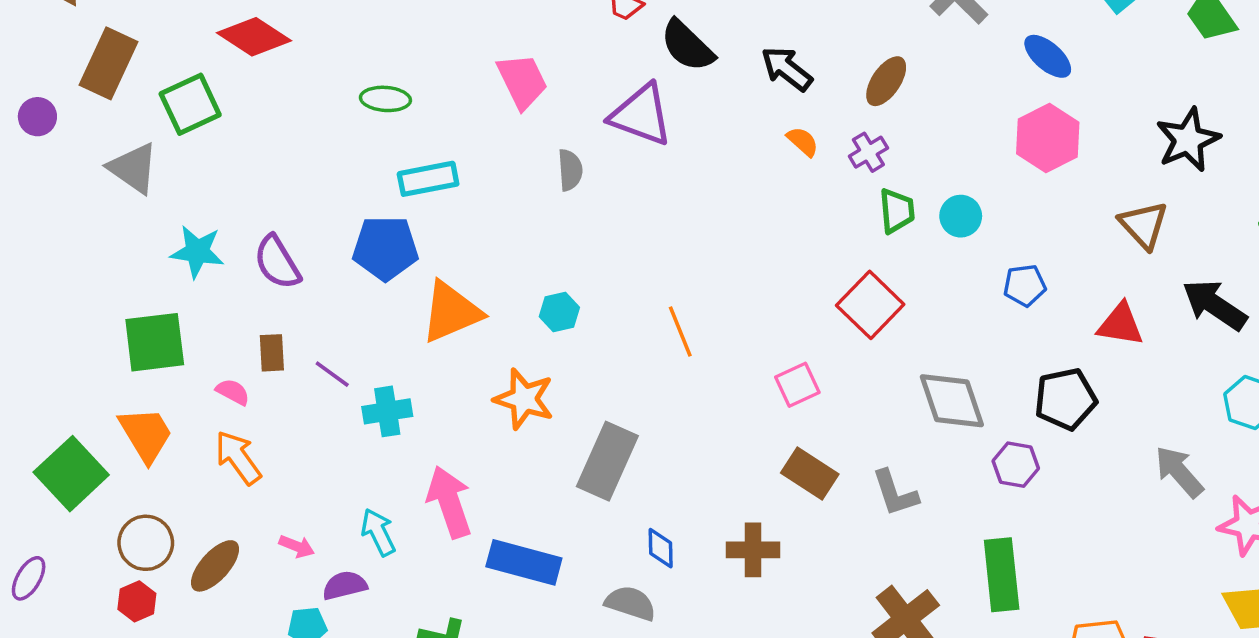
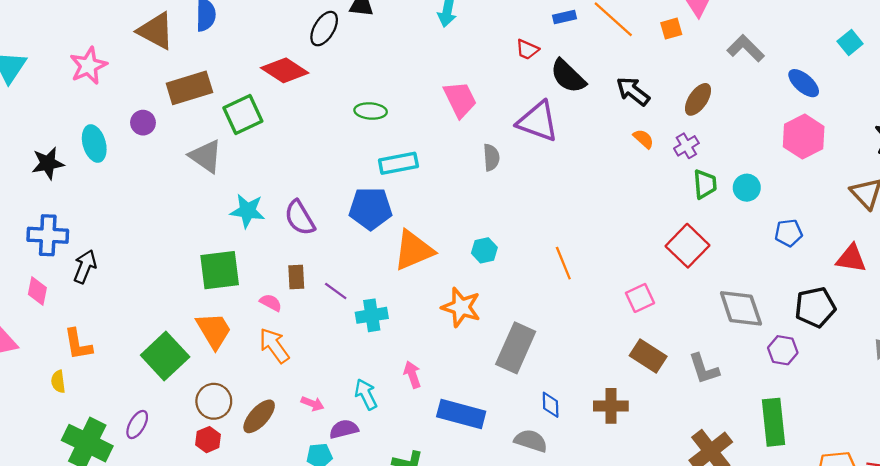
brown rectangle: (108, 63) -> (189, 88), turned 48
pink arrow: (449, 502) -> (412, 375), size x0.6

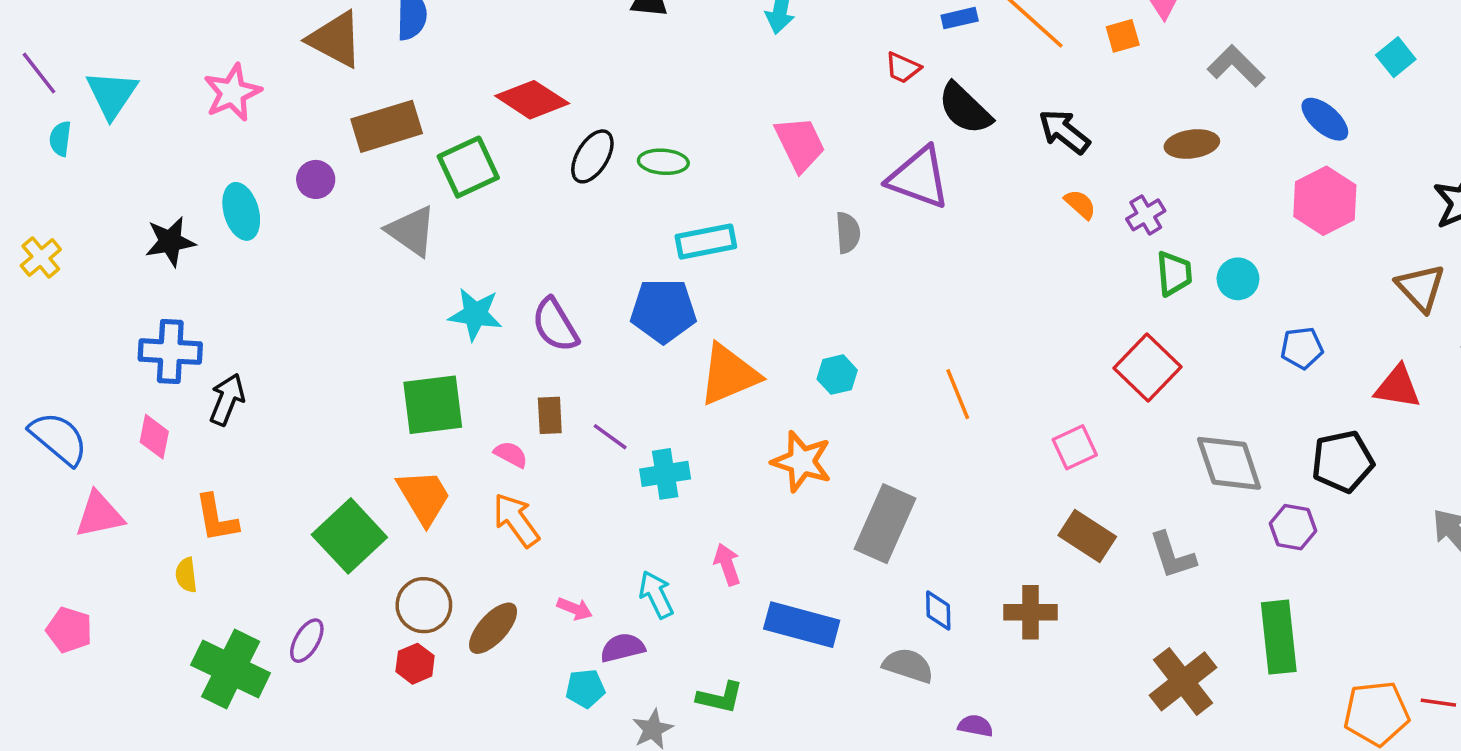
black ellipse: (324, 29) -> (592, 156), moved
brown ellipse: (698, 99) -> (1192, 144), moved, turned 48

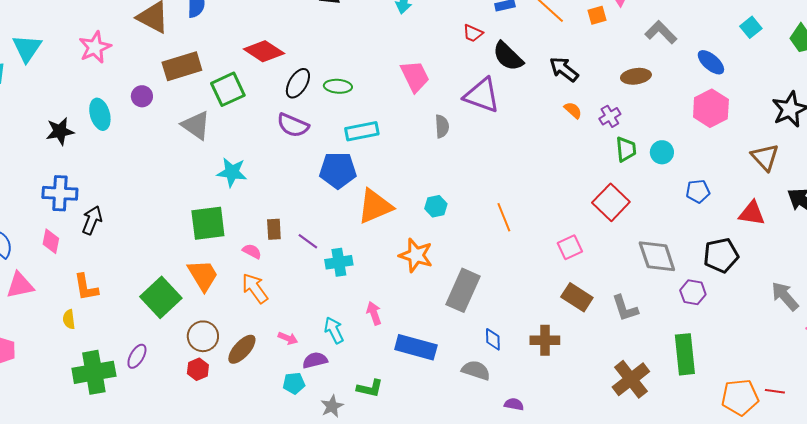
purple semicircle: (555, 325) -> (293, 125), moved, turned -36
green cross: (231, 669) -> (94, 372), turned -36

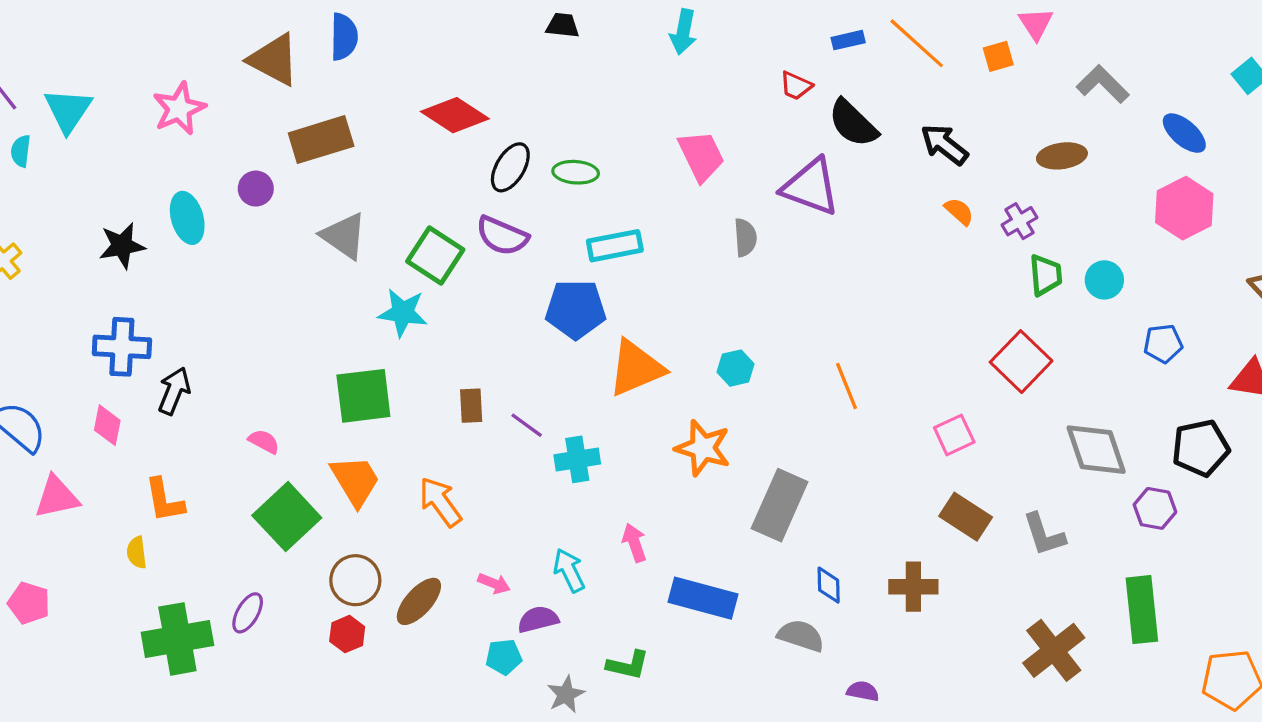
green square: (228, 89) -> (435, 255), moved, turned -32
pink semicircle: (252, 251) -> (264, 441), moved

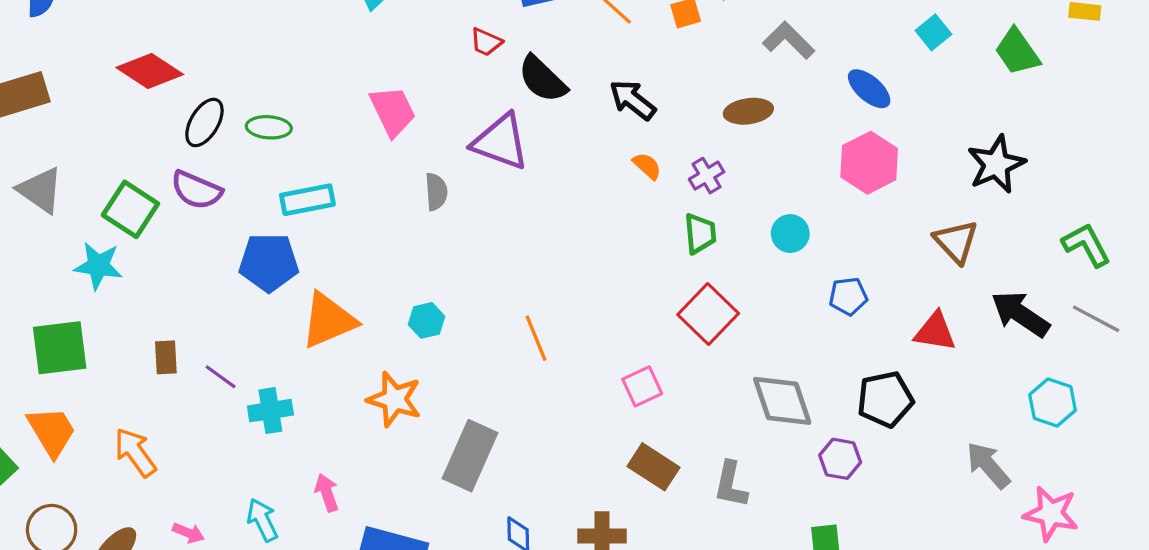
green trapezoid: (1046, 275) -> (700, 234), moved
gray L-shape: (1044, 535) -> (731, 485), turned 30

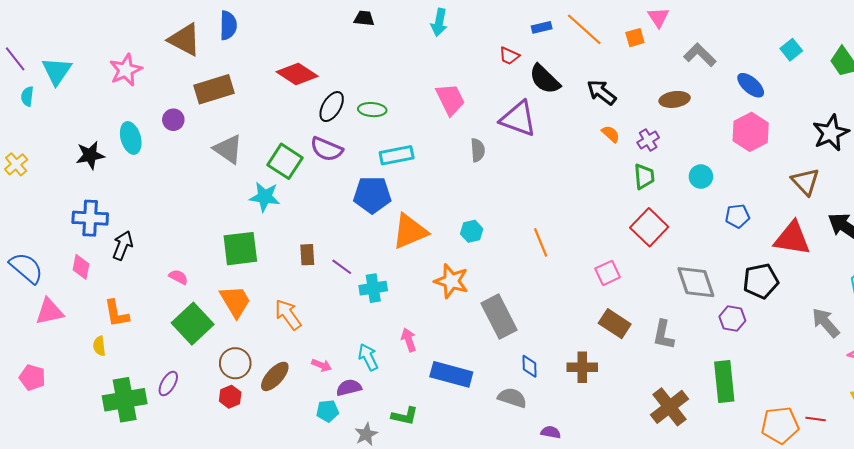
red triangle: (935, 332) -> (792, 238), size x1.4
gray rectangle: (470, 456) -> (499, 317), turned -51

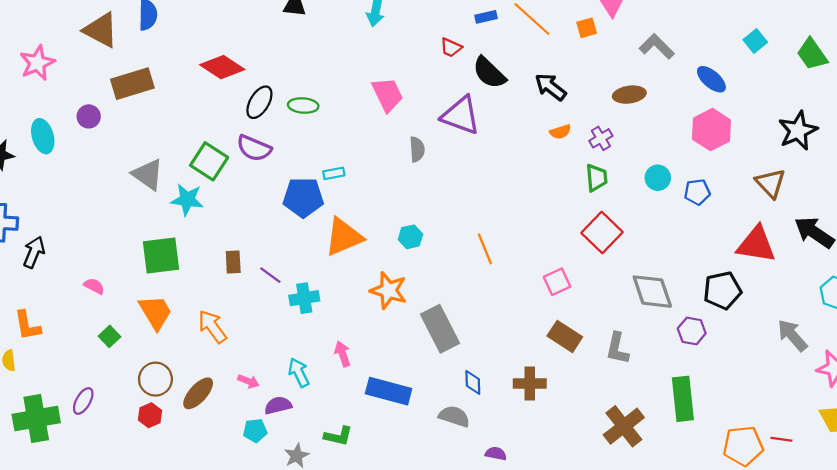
orange semicircle: (611, 134) -> (560, 132), turned 120
gray triangle: (228, 149) -> (148, 174), moved
cyan rectangle: (397, 155) -> (334, 173), moved, size x0.6
blue pentagon: (737, 216) -> (697, 192), moved
green square: (193, 324) -> (109, 336), size x0.5

